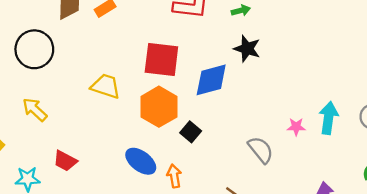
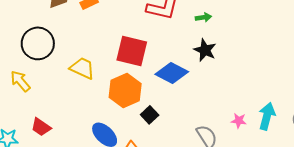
black circle: (34, 49) -> (38, 43), moved
blue diamond: (211, 80) -> (172, 73), turned 36

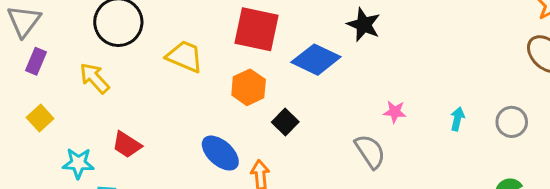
orange hexagon: (125, 91) -> (249, 87), size x0.7
cyan arrow: (267, 116) -> (457, 119), size x0.6
pink star: (239, 121) -> (395, 112), moved

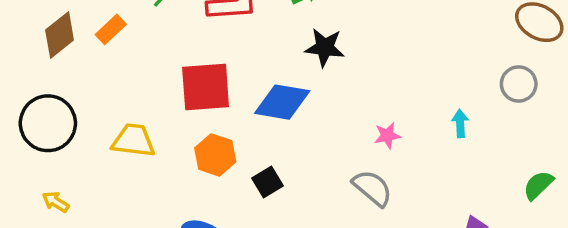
yellow arrow: (94, 78) -> (56, 202), moved, size x0.7
black square: (285, 122) -> (268, 182), turned 30
gray circle: (512, 122) -> (519, 84), moved

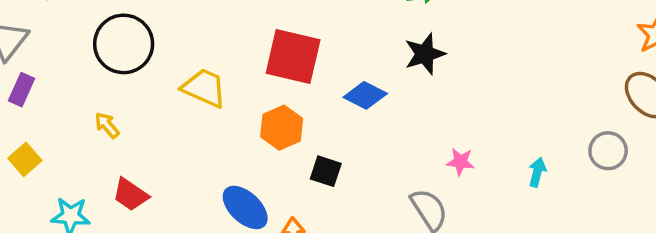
black star: (325, 48) -> (425, 54), turned 30
blue diamond: (282, 102) -> (365, 95), size x0.7
black square: (268, 182) -> (326, 171), turned 32

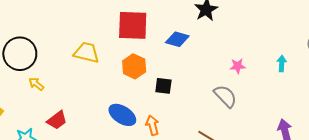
black circle: (124, 44) -> (20, 54), moved
red trapezoid: (130, 195) -> (57, 120), turned -60

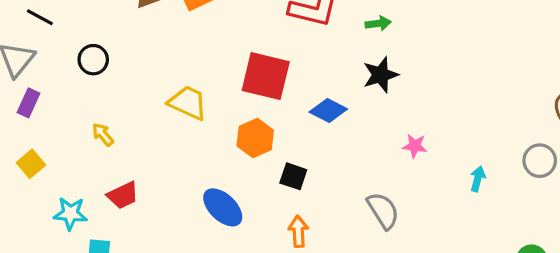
black circle: (20, 54) -> (93, 60), moved, size x0.6
pink star: (238, 66) -> (415, 146), moved
orange arrow: (152, 125) -> (298, 231), moved

